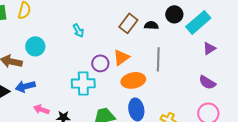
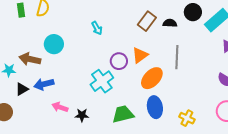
orange ellipse: (133, 80) -> (152, 78), turned -35
cyan cross: (83, 83) -> (102, 81), turned -35

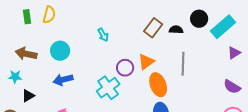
brown arrow: (30, 59) -> (26, 54), moved
orange ellipse: (152, 78) -> (158, 85), turned -65
blue arrow: (44, 84) -> (63, 80), moved

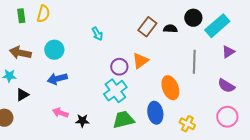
gray line: (183, 64) -> (194, 62), moved
orange ellipse: (158, 85) -> (170, 88), moved
cyan cross: (108, 88) -> (115, 91), moved

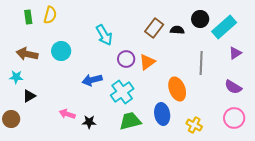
cyan arrow: (97, 34) -> (104, 35), size x1.5
purple circle: (119, 67) -> (126, 59), moved
blue arrow: (57, 79) -> (92, 80), moved

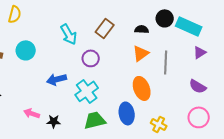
cyan rectangle: (224, 27) -> (189, 26), turned 65
brown rectangle: (154, 28) -> (105, 28), moved
orange triangle: (147, 62) -> (141, 53), moved

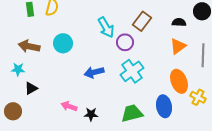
purple circle: (91, 58) -> (125, 42), moved
cyan cross: (87, 91) -> (132, 71), moved
yellow cross: (159, 124) -> (198, 97), moved

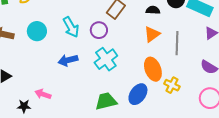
cyan arrow: (106, 27) -> (71, 27), moved
blue ellipse: (164, 106) -> (138, 94), turned 45
black star: (91, 114) -> (24, 106), moved

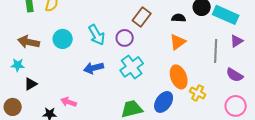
gray line: (177, 43) -> (216, 51), moved

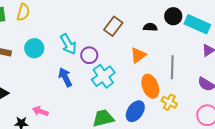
purple circle: (125, 38) -> (89, 55), moved
orange triangle: (178, 42) -> (138, 55), moved
gray line: (216, 51) -> (172, 67), moved
blue arrow: (94, 68) -> (65, 77), turned 78

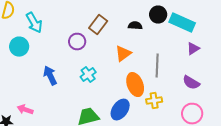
cyan arrow: (68, 44) -> (34, 23), moved
purple circle: (89, 55) -> (77, 42), moved
cyan cross: (103, 76) -> (88, 75), size x0.7
yellow cross: (169, 102) -> (154, 101), turned -35

